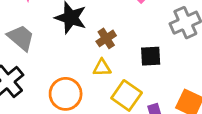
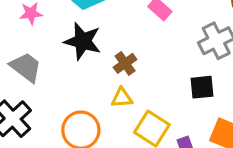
black square: (151, 56) -> (202, 87), moved

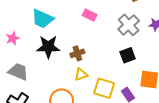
brown cross: (125, 63) -> (77, 53), turned 32

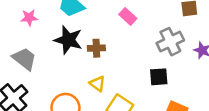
brown cross: (77, 53) -> (96, 48), moved
yellow triangle: (81, 75) -> (97, 84), turned 40

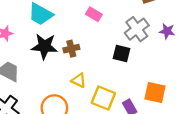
black square: (159, 77) -> (122, 54), moved, turned 30

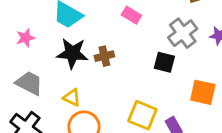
yellow triangle: (79, 80) -> (72, 98), moved
orange square: (155, 92) -> (203, 92), moved

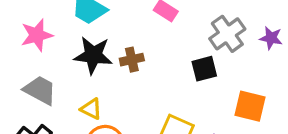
pink star: (25, 38) -> (37, 35), size x1.4
black square: (164, 62) -> (204, 69), turned -30

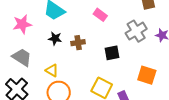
black star: (93, 55) -> (55, 38), size x0.6
black square: (204, 69) -> (112, 53), moved

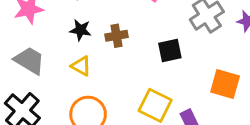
yellow triangle: (52, 70) -> (81, 66), moved

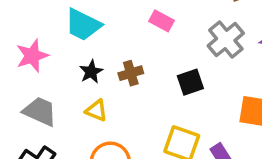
black star: (80, 30) -> (91, 72), turned -30

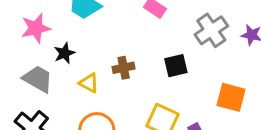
black star: (91, 72) -> (64, 53), moved
brown cross: (131, 73) -> (124, 68), moved

